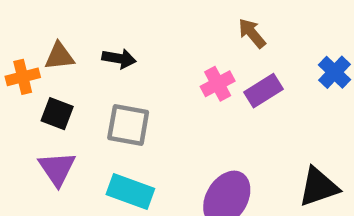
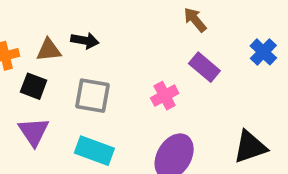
brown triangle: (59, 56) -> (49, 50), moved
pink cross: (218, 84) -> (165, 96), moved
purple rectangle: (263, 91) -> (204, 67), turned 72

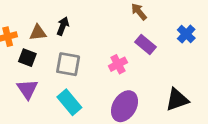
black arrow: (85, 41) -> (63, 26), turned -78
cyan rectangle: (94, 151) -> (69, 102), turned 30

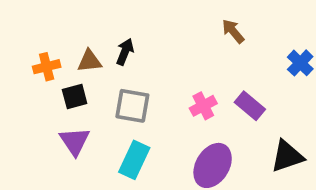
purple rectangle: (146, 44) -> (250, 106), moved
black square: (27, 58) -> (75, 96), turned -36
cyan rectangle: (69, 102) -> (134, 160), turned 65

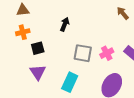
brown triangle: (89, 61) -> (23, 10), moved
gray square: (132, 106) -> (83, 53), moved

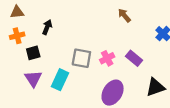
black arrow: (65, 24) -> (47, 27), moved
cyan rectangle: (70, 82) -> (60, 80), moved

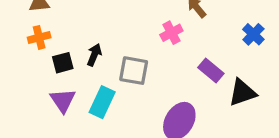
black arrow: (47, 27) -> (94, 55), moved
pink cross: (107, 58) -> (171, 33), moved
black triangle: (155, 87) -> (242, 93), moved

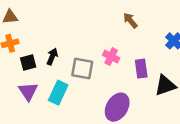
pink cross: (171, 33) -> (111, 57), moved, turned -35
purple rectangle: (211, 71) -> (141, 69), turned 42

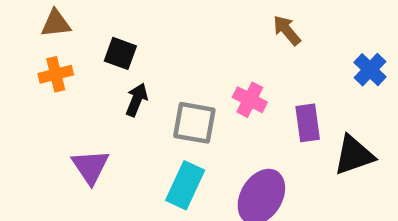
black square: (28, 63) -> (120, 53), moved, turned 35
cyan rectangle: (58, 93) -> (185, 185), moved

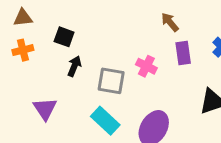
purple rectangle: (308, 123) -> (183, 53), moved
cyan rectangle: (185, 185) -> (105, 121), turned -72

